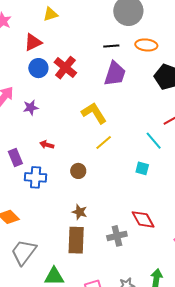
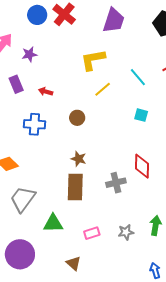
yellow L-shape: (94, 113) -> (93, 60), turned -68
cyan line: (154, 141) -> (138, 77), moved
purple rectangle: (15, 157) -> (16, 84), moved
red diamond: (143, 219) -> (142, 166), turned 30

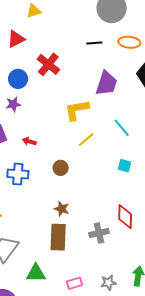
blue circle: (37, 15) -> (18, 79), moved
purple trapezoid: (114, 21) -> (106, 83), moved

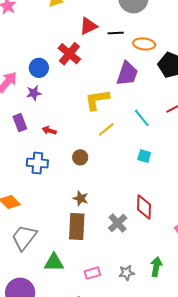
red triangle: (16, 39) -> (88, 26), moved
orange ellipse: (129, 42) -> (144, 44), moved
gray cross: (99, 233) -> (118, 223), turned -30

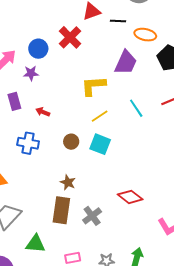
cyan square: (144, 156) -> (100, 144), moved, size x1.5
red diamond: (144, 207) -> (130, 197), turned -60
gray cross: (118, 223) -> (92, 216), moved

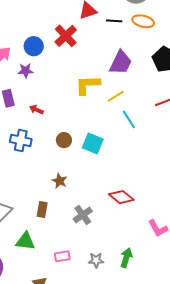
orange ellipse: (145, 35) -> (143, 21), moved
cyan line: (136, 108) -> (129, 119), moved
yellow line: (100, 116) -> (116, 96), moved
brown rectangle: (61, 210) -> (42, 209), moved, size x0.6

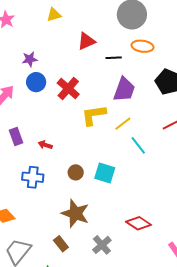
black line: (114, 21) -> (114, 58), moved
red cross: (66, 36) -> (68, 89), moved
purple star: (26, 71) -> (30, 59), moved
brown star: (60, 181) -> (75, 213), size x1.8
brown rectangle: (42, 209) -> (61, 244), turned -42

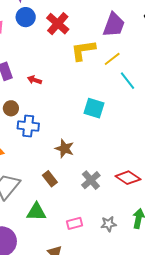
brown circle: (76, 172) -> (11, 108), moved
blue cross: (33, 177) -> (28, 126), moved
brown star: (75, 213) -> (64, 149), size x0.7
red diamond: (139, 223) -> (128, 178), moved

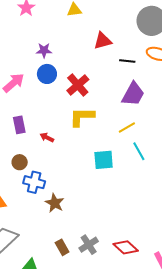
yellow L-shape: (83, 50) -> (82, 117), moved
cyan square: (94, 108) -> (104, 160), moved, turned -30
brown star: (64, 149) -> (55, 203), moved
brown rectangle: (50, 179) -> (62, 247), moved

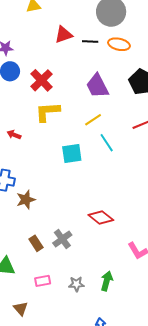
black line: (127, 61) -> (90, 41), moved
purple trapezoid: (133, 94) -> (97, 86), turned 128
brown star: (55, 203) -> (26, 200), turned 30
red diamond: (126, 247) -> (101, 217), moved

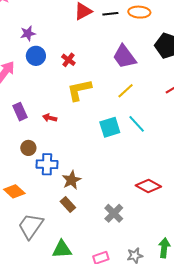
red cross: (41, 80) -> (68, 60), size x0.6
cyan line: (107, 143) -> (137, 124), moved
brown rectangle: (36, 243) -> (68, 205), moved

